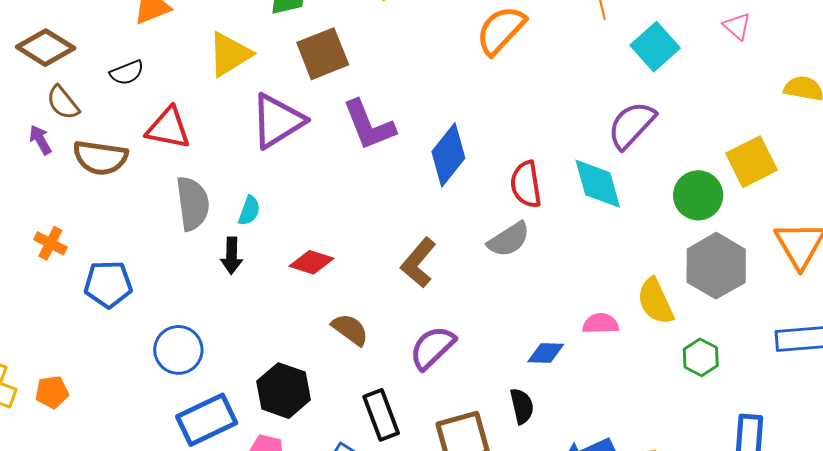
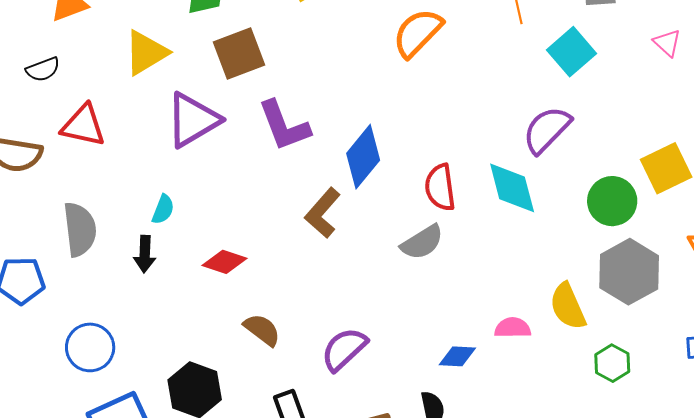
pink triangle: (737, 26) -> (667, 43), moved
gray semicircle: (193, 203) -> (80, 229), moved
brown L-shape: (418, 263) -> (323, 213), moved

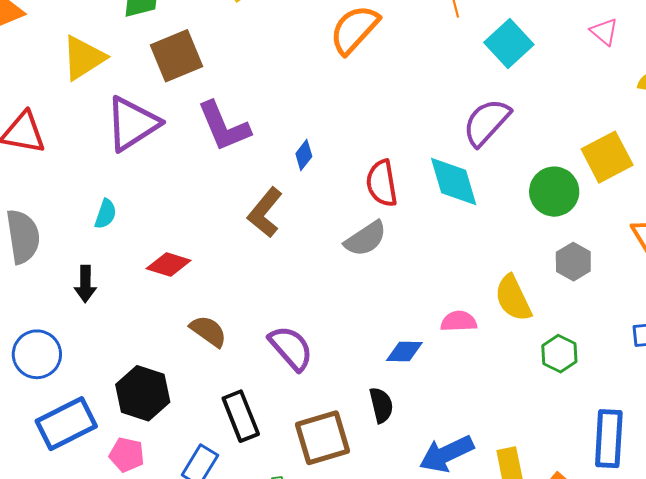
blue diamond: (363, 157) -> (304, 155), size x0.5
black arrow: (145, 254) -> (85, 284), moved
gray hexagon: (629, 272) -> (573, 262), size x0.6
purple semicircle: (344, 349) -> (291, 348), turned 93

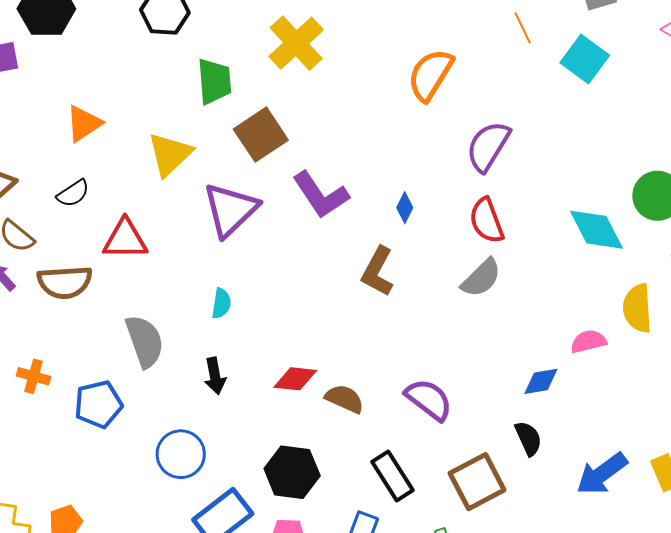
purple semicircle: (487, 122) -> (488, 146), moved
cyan diamond: (454, 182) -> (596, 230), moved
red diamond: (169, 264) -> (295, 379), moved
yellow semicircle: (513, 298) -> (637, 308), turned 33

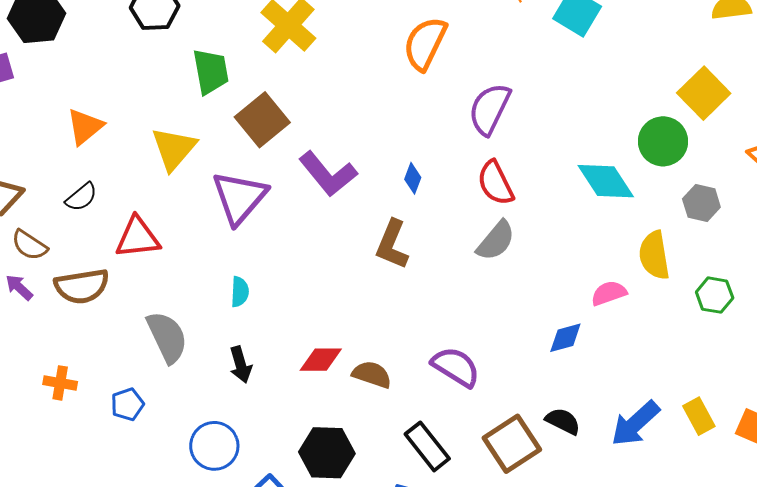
blue pentagon: (98, 404) -> (127, 404), size x0.7
black semicircle: (528, 438) -> (563, 421), moved, turned -33

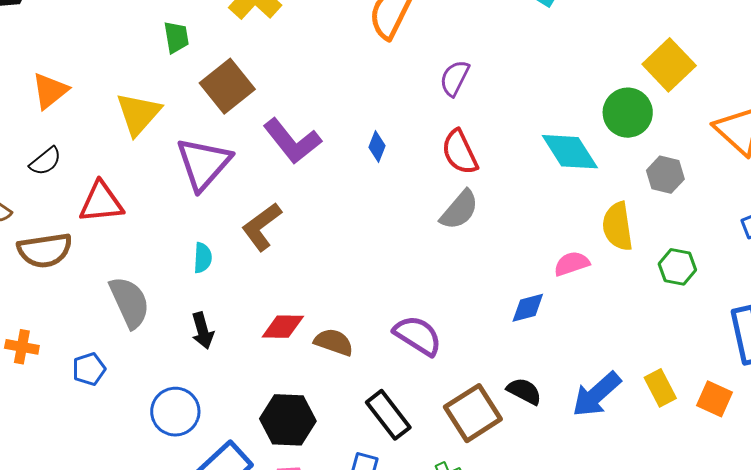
green trapezoid: (211, 72) -> (176, 37), size x0.7
purple semicircle: (489, 109) -> (455, 78), size x0.7
brown L-shape: (392, 244) -> (262, 227), moved, turned 30

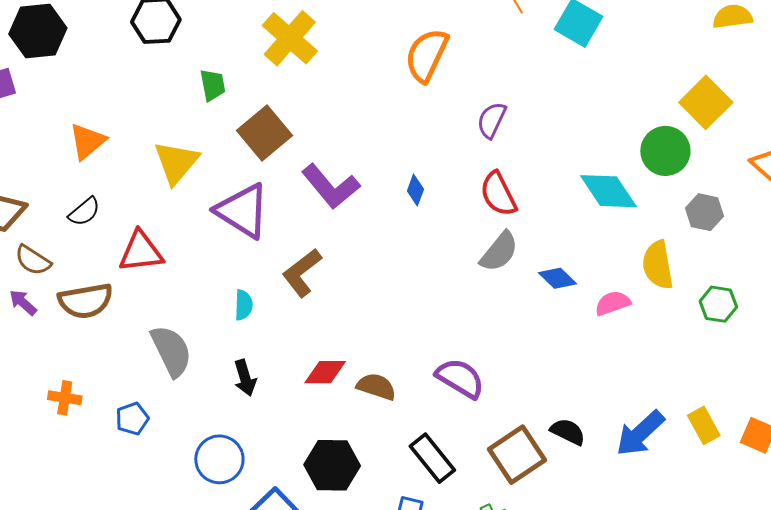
purple triangle: (204, 164) -> (242, 211), turned -38
blue diamond: (528, 308) -> (558, 278), moved, turned 60

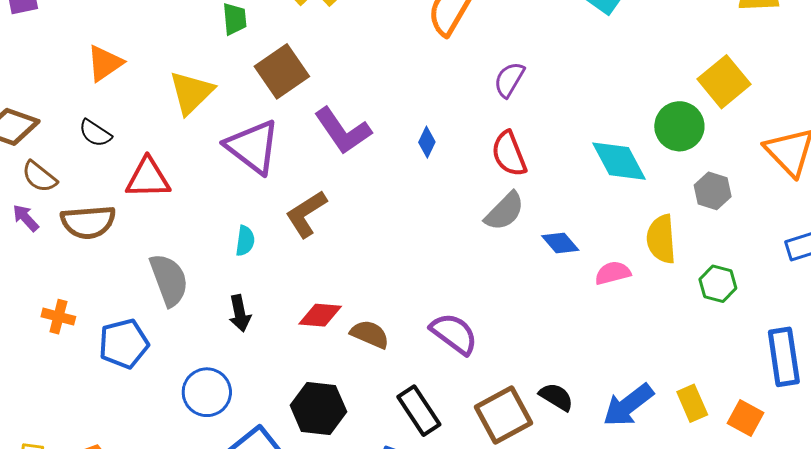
black semicircle: (84, 212) -> (95, 133), turned 68
blue pentagon: (132, 419) -> (124, 344), size x1.5

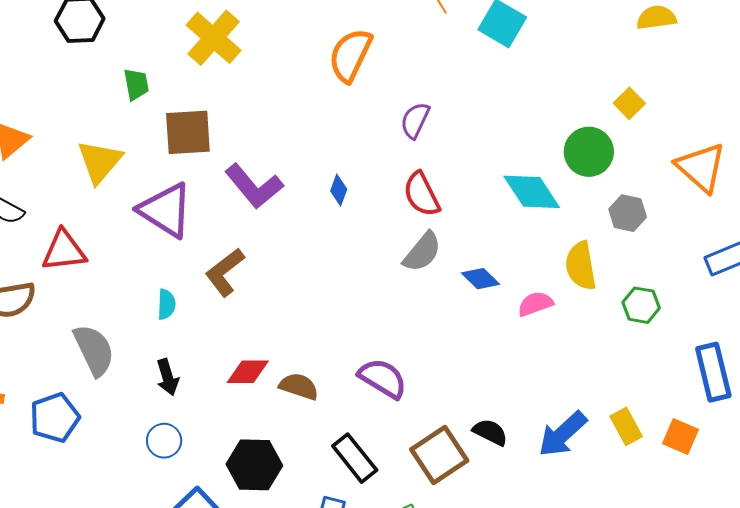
brown square: (282, 71) -> (188, 132), turned 36
yellow square: (724, 82) -> (629, 103), size x0.6
blue circle: (207, 392) -> (164, 441), moved, size x0.7

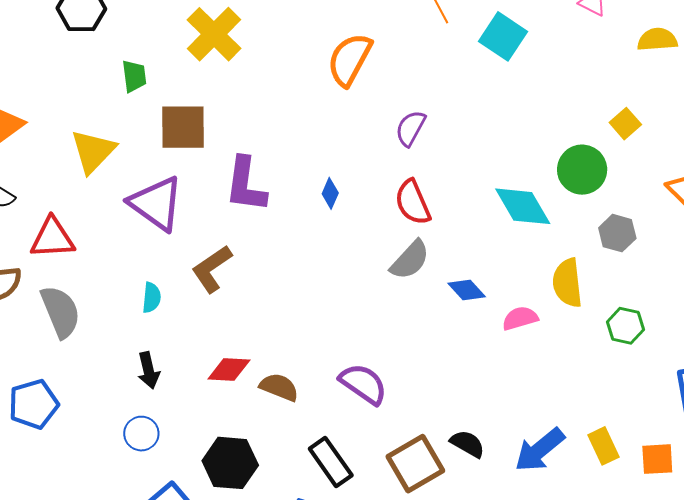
purple L-shape: (254, 186) -> (246, 185), turned 44
gray semicircle: (94, 350) -> (61, 312), moved
orange square: (681, 436) -> (657, 459), turned -30

